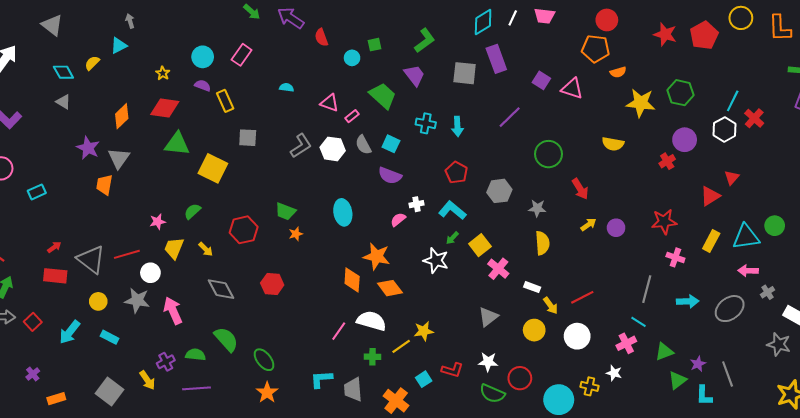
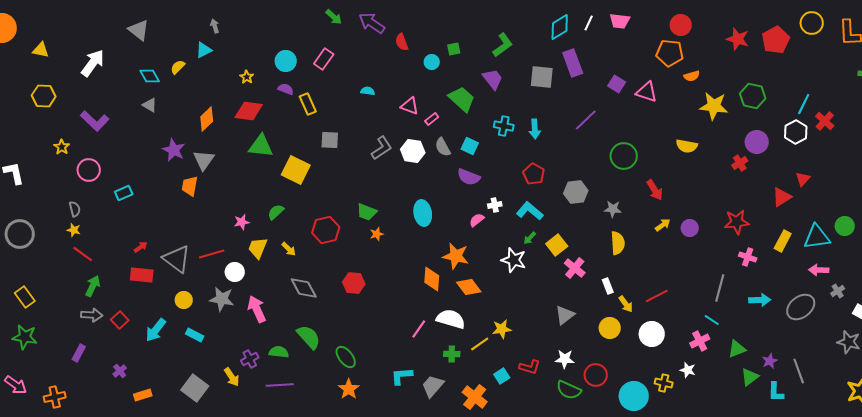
white rectangle: (532, 287) -> (608, 286), turned 49
gray trapezoid: (353, 389) -> (433, 386), turned 45

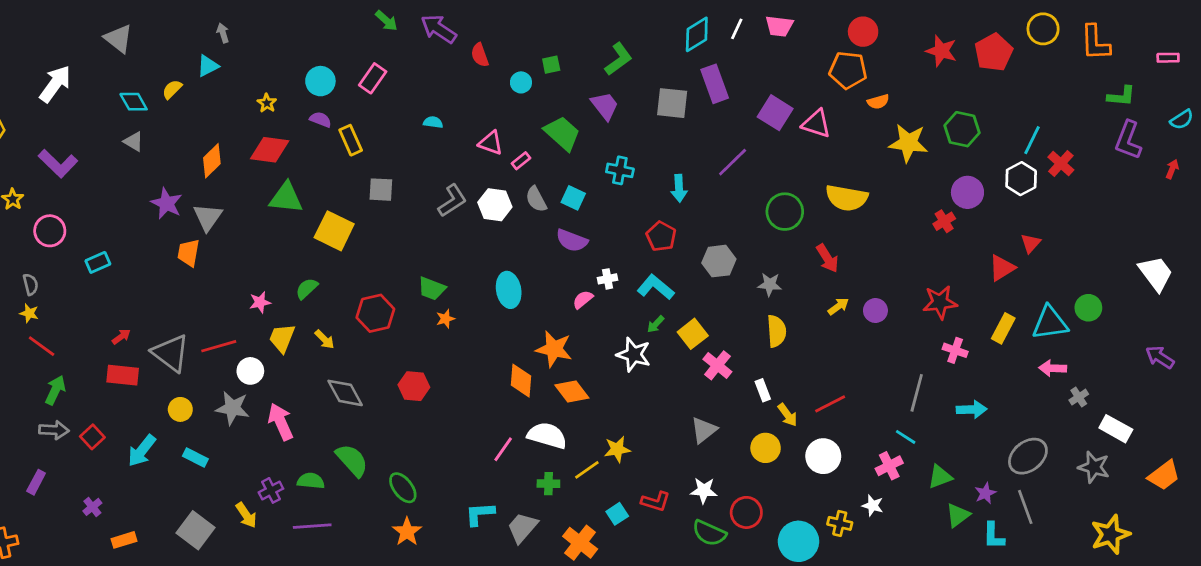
purple square: (617, 84) -> (775, 113), size x1.4
cyan arrow: (535, 129) -> (679, 188), moved
yellow semicircle: (687, 146) -> (847, 198), moved, size x1.4
gray ellipse: (801, 307) -> (1028, 456), moved

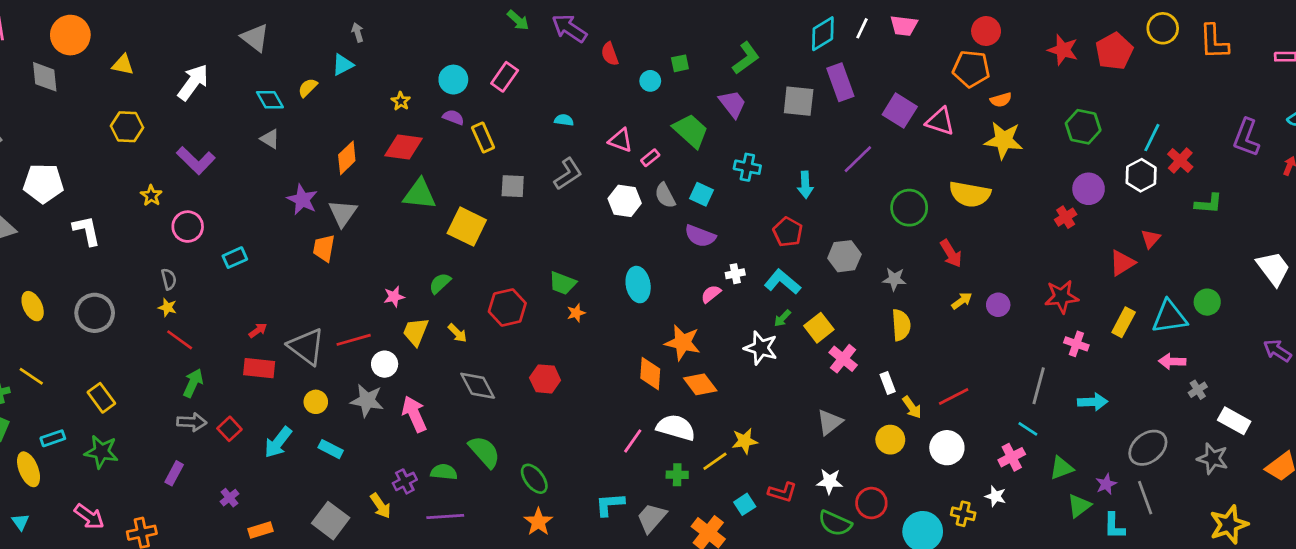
green L-shape: (1121, 96) -> (1209, 204), moved
yellow star: (908, 143) -> (1004, 140), moved
gray L-shape: (452, 201) -> (568, 174), moved

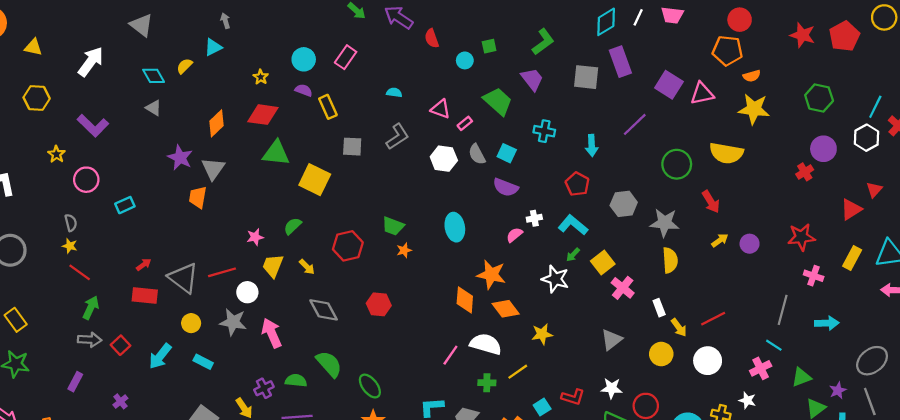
pink triangle: (940, 121) -> (702, 94), turned -30
gray star: (894, 279) -> (665, 223), size x1.5
yellow star: (745, 441) -> (542, 334), moved

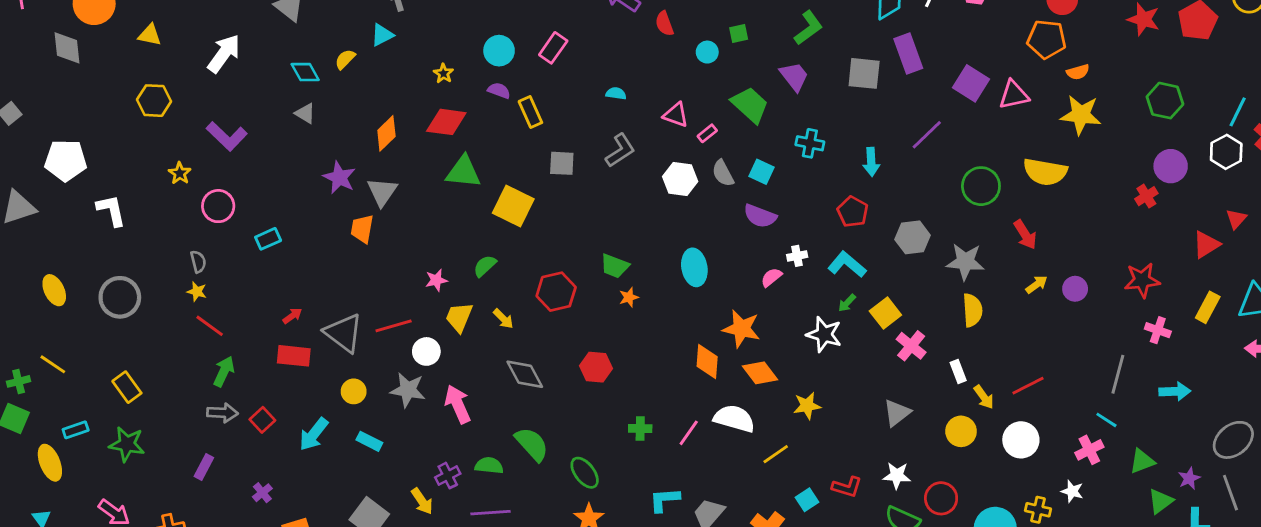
green cross: (487, 383) -> (640, 428), moved

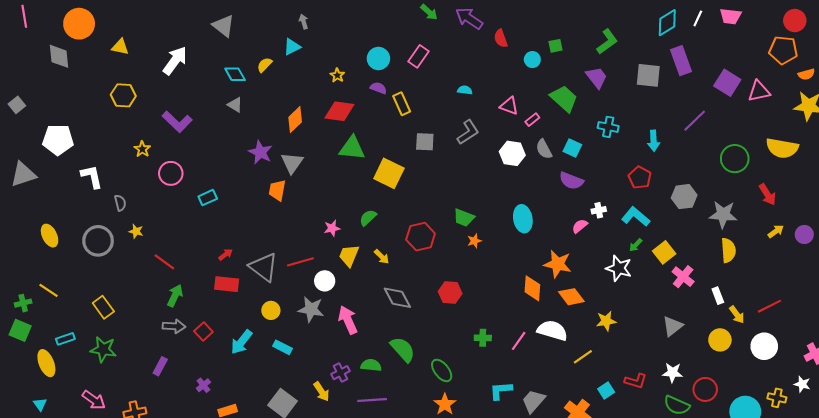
gray semicircle: (198, 262) -> (120, 203), moved
yellow star: (197, 292) -> (136, 231), moved

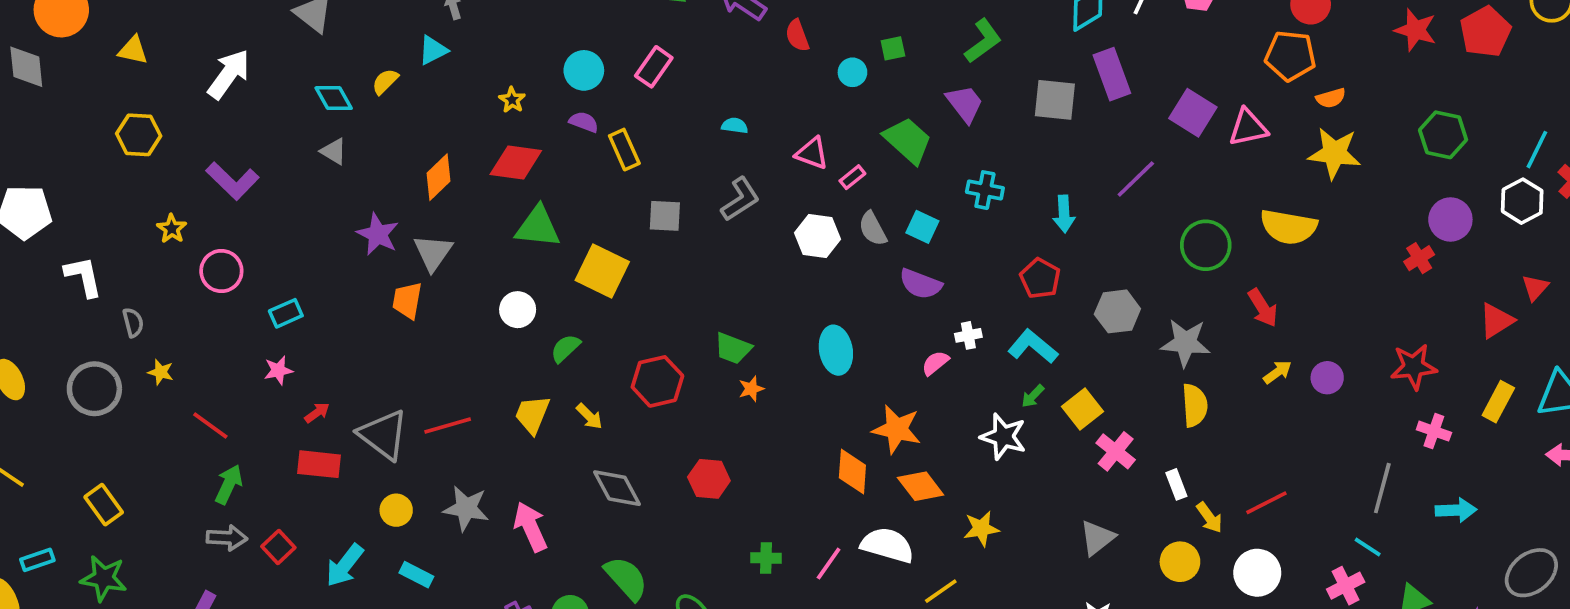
pink star: (332, 228) -> (278, 370), moved
white circle: (325, 281) -> (518, 310), moved

